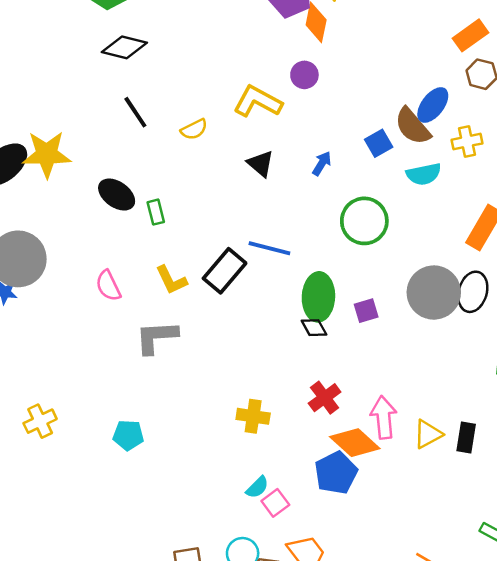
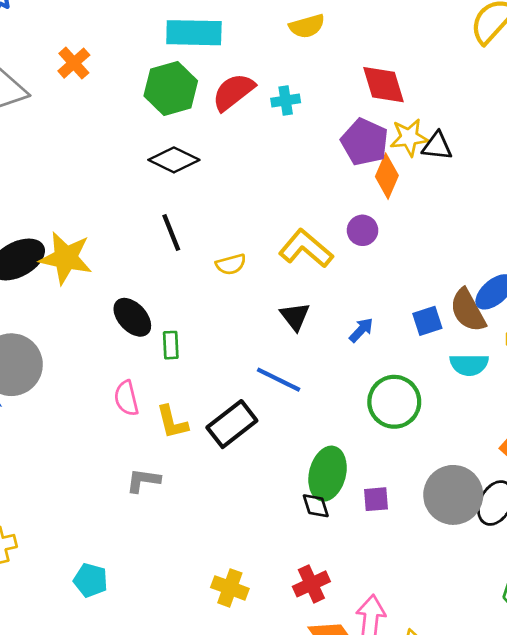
blue line: (269, 248) -> (279, 380), moved
pink semicircle: (108, 286) -> (126, 398), moved
gray L-shape: (156, 337) -> (143, 480), size x0.7

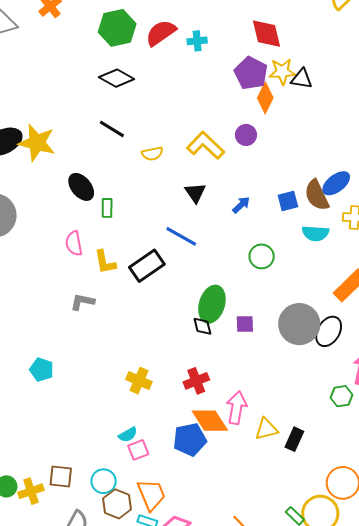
black line: (171, 232) -> (112, 129), turned -40
green circle: (394, 402) -> (262, 256), size x0.7

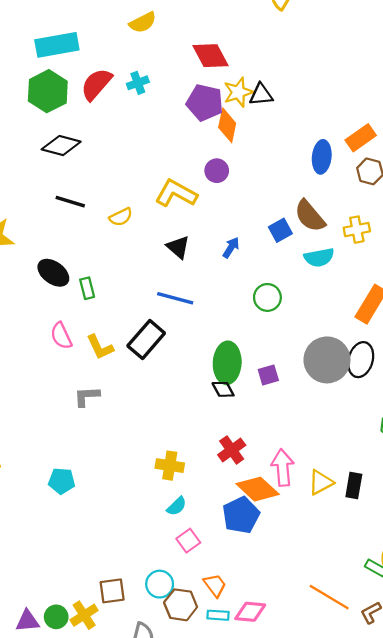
blue ellipse: (336, 183) -> (322, 157), moved, turned -32
cyan semicircle: (128, 435) -> (177, 506), moved
orange trapezoid: (151, 495) -> (215, 585), size x0.7

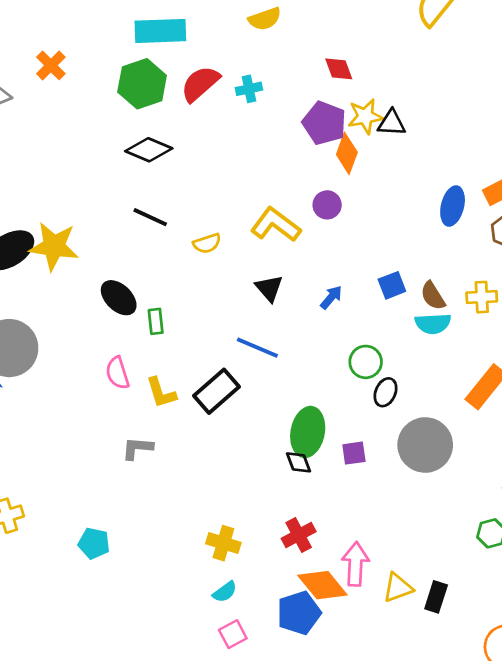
red diamond: (210, 56) -> (339, 69), size x0.7
brown semicircle: (310, 216) -> (433, 296), moved, size x0.7
black ellipse: (361, 360) -> (386, 392), moved, size x0.7

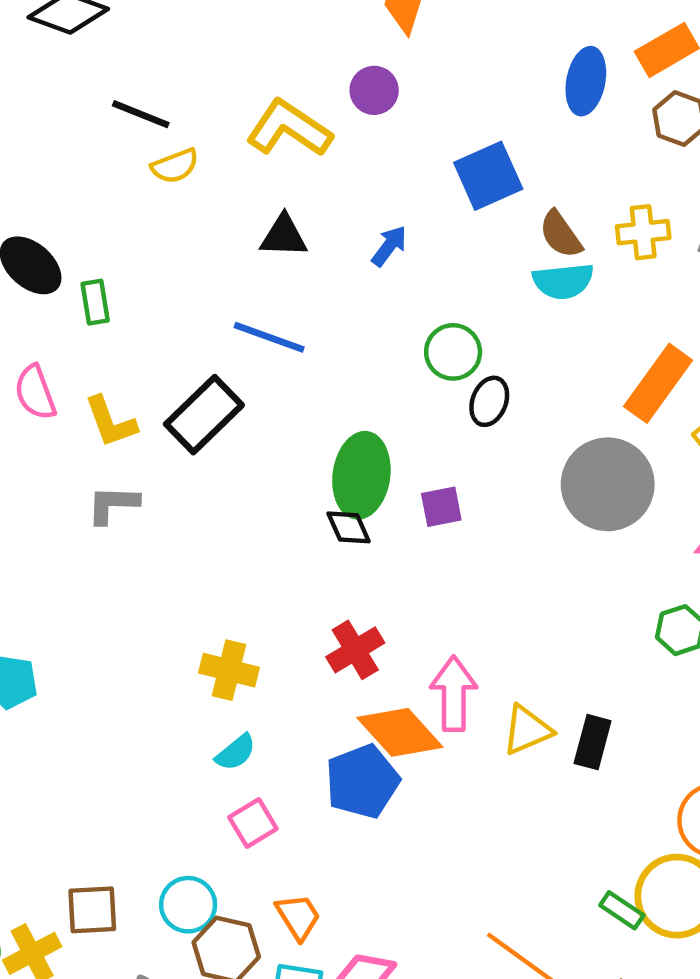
black line: (150, 217) -> (141, 114), moved
blue square: (392, 285) -> (488, 176), moved, size x1.4
black triangle: (269, 288) -> (284, 236), turned -44
gray circle: (425, 445) -> (608, 484), moved
gray L-shape: (137, 448) -> (113, 504), moved

